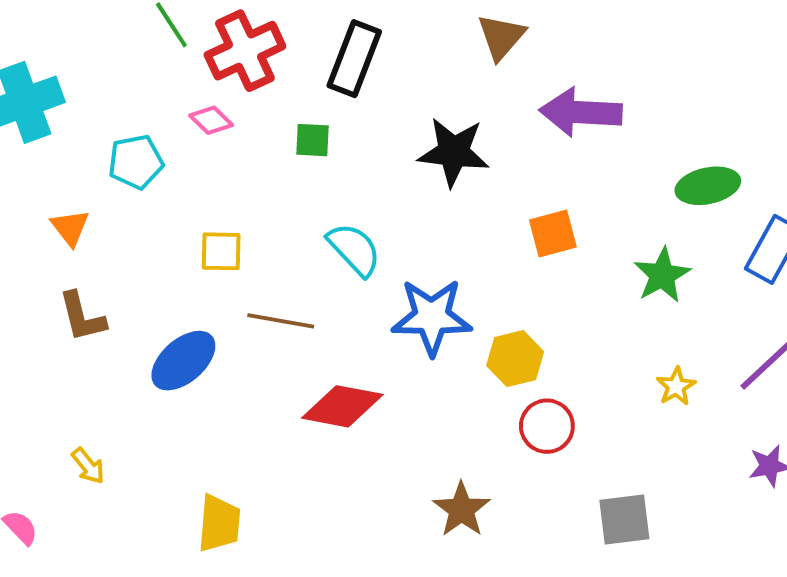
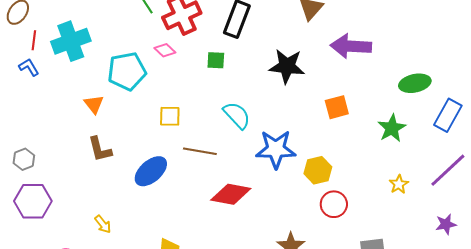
cyan pentagon: (136, 162) -> (127, 71), size x1.4

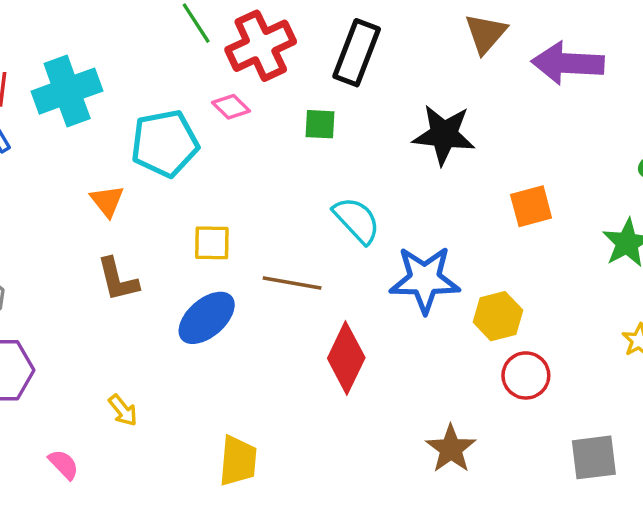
purple arrow: (351, 46) -> (568, 63), moved
yellow square: (170, 116) -> (212, 243), moved
red diamond: (231, 194) -> (346, 358), turned -75

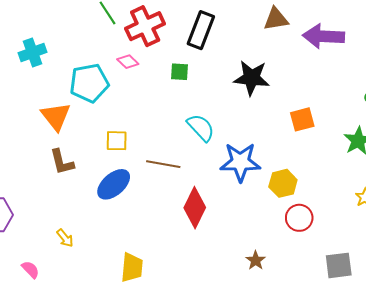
brown triangle: (486, 34) -> (276, 19), turned 40
cyan cross: (67, 91) -> (32, 53), size x0.7
orange triangle: (107, 201) -> (56, 116), size x1.5
brown star: (451, 449) -> (256, 260), size x0.7

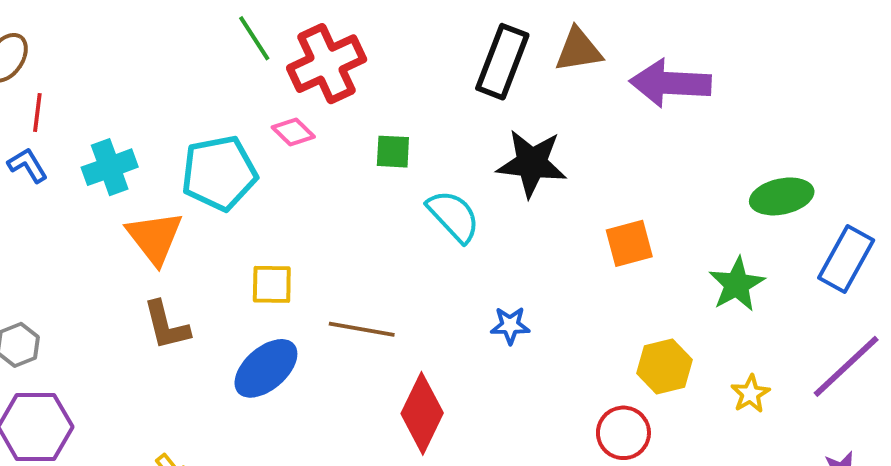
black rectangle: (201, 30) -> (502, 62), moved
cyan cross: (32, 53) -> (110, 167), moved
cyan semicircle: (201, 128) -> (453, 216), moved
blue star: (240, 162) -> (510, 325), size x0.5
yellow hexagon: (283, 183) -> (664, 366), moved

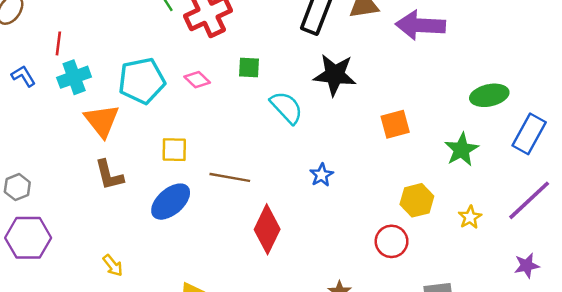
red line: (37, 112) -> (58, 43), moved
pink diamond: (293, 132) -> (197, 80), moved
blue star: (510, 325) -> (321, 175), turned -30

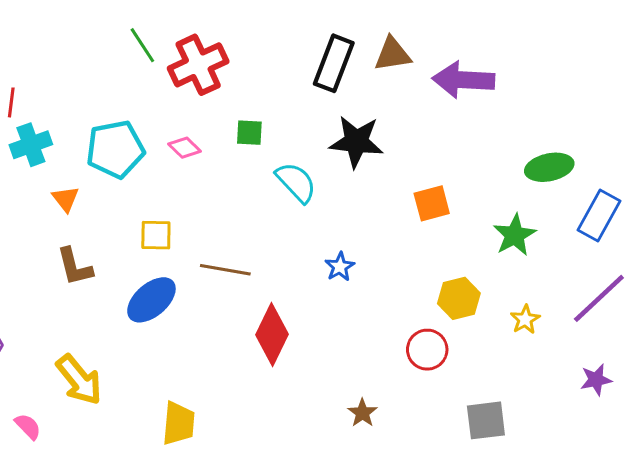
orange triangle: (102, 121) -> (66, 199), size x0.6
yellow arrow: (113, 266) -> (79, 380), size x1.8

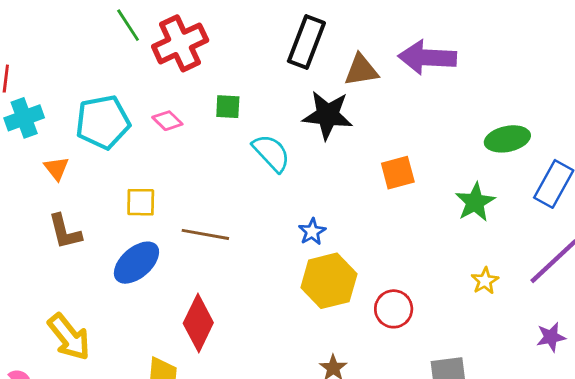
brown triangle: (393, 54) -> (361, 70), moved
yellow hexagon: (459, 298) -> (329, 281), moved, size x1.4
red diamond: (272, 335) -> (198, 323), moved

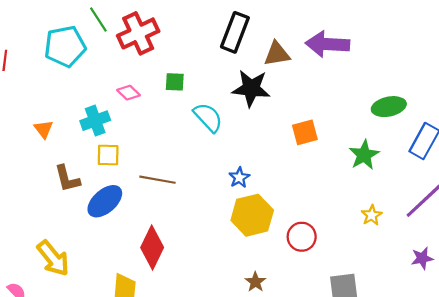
cyan cross: (24, 118) -> (95, 121), moved
cyan pentagon: (103, 122) -> (65, 46), moved
brown L-shape: (65, 232) -> (67, 179), moved

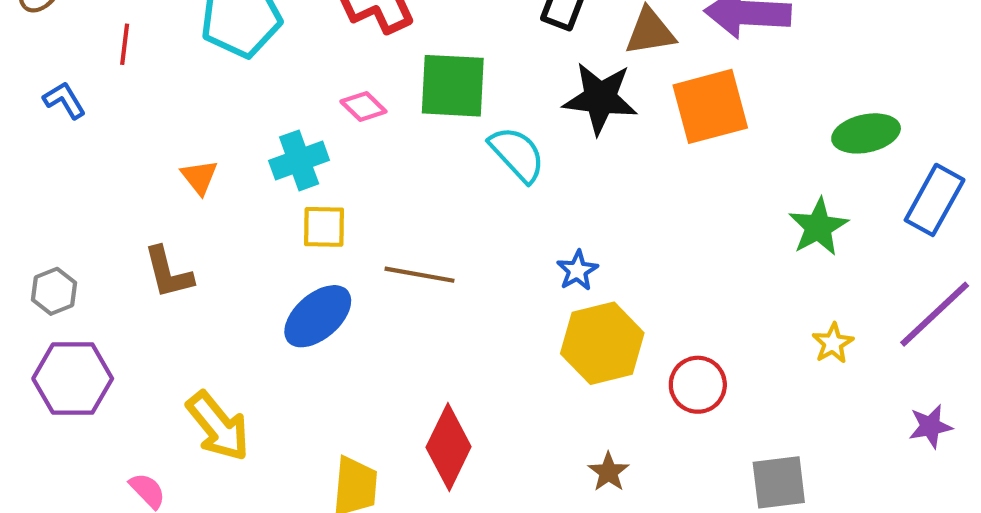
green square: (175, 82) -> (453, 86), size x1.8
orange square: (305, 132) -> (710, 106), moved, size x1.5
brown L-shape: (67, 179) -> (168, 273), moved
red diamond: (152, 247) -> (449, 447), moved

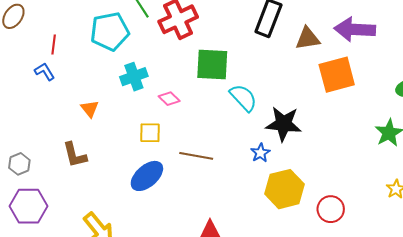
black star: (600, 98) -> (284, 124), moved
blue L-shape: (64, 100) -> (45, 72), moved
pink diamond: (363, 106) -> (169, 99), moved
cyan cross: (299, 160) -> (134, 77), moved
blue star: (577, 271) -> (260, 153), moved

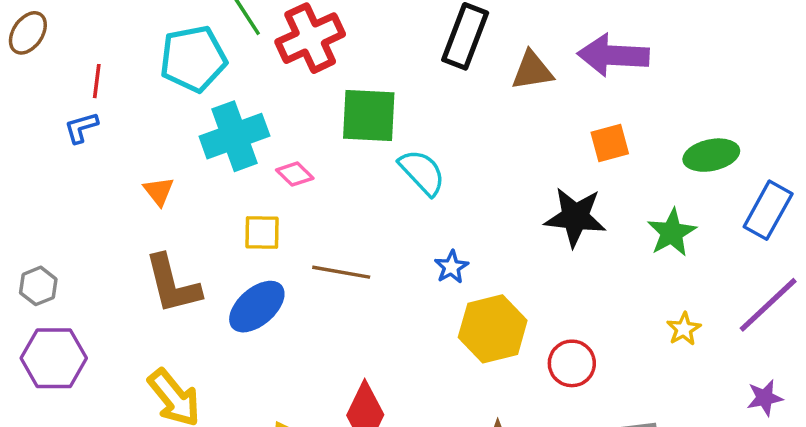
blue L-shape: (45, 72) -> (81, 128), turned -75
orange square: (337, 75) -> (610, 143), moved, size x0.6
cyan cross: (134, 77) -> (234, 136), size x1.4
black star: (284, 124) -> (575, 217), moved
brown L-shape: (75, 155) -> (172, 284), moved, size x1.4

